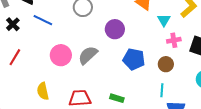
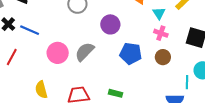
blue line: (43, 20) -> (30, 30), moved
pink cross: (174, 40) -> (161, 33), moved, turned 32
cyan line: (162, 90) -> (187, 82), moved

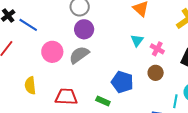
cyan triangle: (159, 13) -> (137, 40), moved
purple circle: (110, 24) -> (84, 29), moved
blue pentagon: (131, 54) -> (122, 82), moved

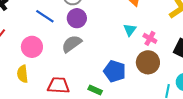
blue line: (28, 25) -> (45, 16), moved
pink circle: (52, 52) -> (32, 47), moved
brown circle: (156, 73) -> (148, 62), size x1.5

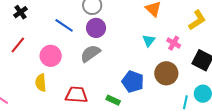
pink cross: (150, 38) -> (174, 43), moved

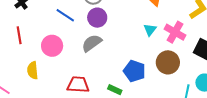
pink cross: (174, 43) -> (175, 32), size x1.5
red line: (18, 45) -> (19, 35), turned -48
yellow semicircle: (41, 83) -> (33, 70), moved

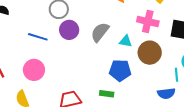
cyan triangle: (150, 30) -> (126, 41), moved, turned -40
gray semicircle: (92, 43) -> (100, 32), moved

